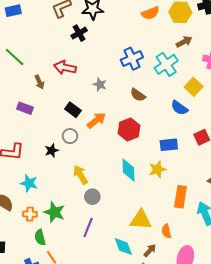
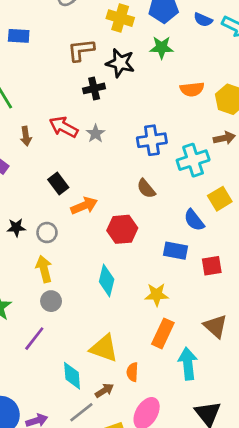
gray star: (100, 85) -> (96, 134), moved
gray circle: (70, 136) -> (47, 233), moved
blue rectangle: (169, 145) -> (175, 251), moved
yellow star: (157, 169) -> (157, 295), moved

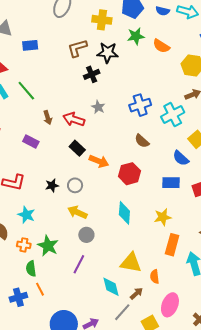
orange semicircle: (192, 89) -> (161, 46), moved, turned 48
red arrow: (64, 127) -> (74, 119), moved
orange arrow: (84, 206) -> (99, 161), turned 54
yellow arrow: (44, 269) -> (77, 212), turned -42

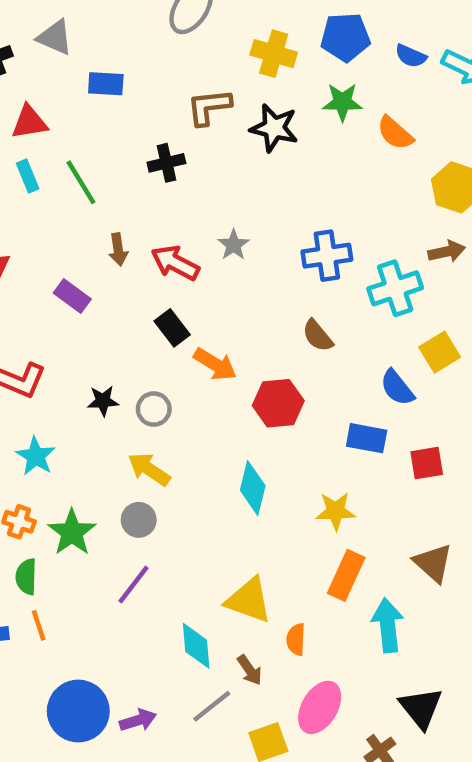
black cross: (92, 74) -> (166, 163), moved
gray circle: (86, 235) -> (139, 520), moved
brown arrow: (136, 293) -> (250, 670), turned 88

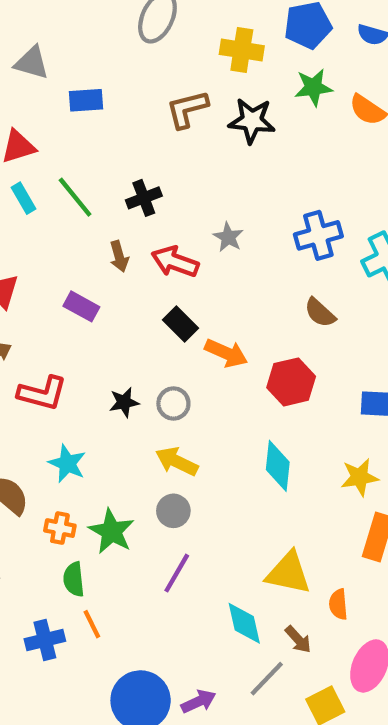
black cross: (166, 163) -> (144, 198), moved

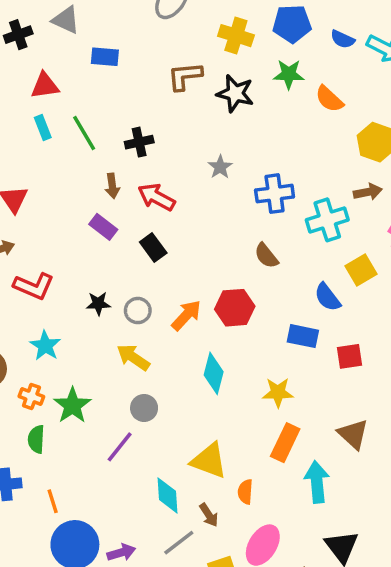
gray star: (228, 237) -> (220, 167), moved
purple rectangle: (81, 306) -> (103, 227), moved
orange arrow: (226, 353) -> (186, 315), moved, turned -80
gray circle: (173, 511) -> (144, 408), moved
orange line: (92, 624) -> (53, 501), moved

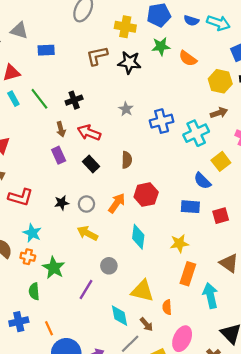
purple rectangle: (103, 227) -> (59, 155), turned 35
brown semicircle: (266, 256) -> (127, 160), moved, turned -133
orange cross: (31, 396) -> (28, 257), moved
gray circle: (144, 408) -> (109, 266), moved

